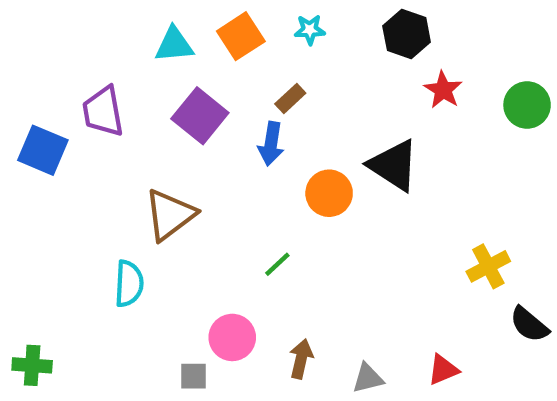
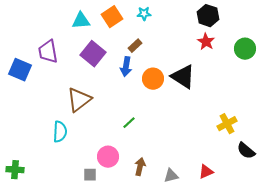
black hexagon: (407, 34) -> (208, 16), moved
orange circle: (329, 193) -> (153, 79), moved

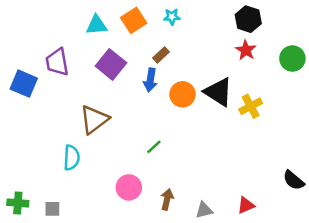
yellow cross: (227, 124) -> (251, 106), moved
gray square: (90, 175) -> (52, 209), moved

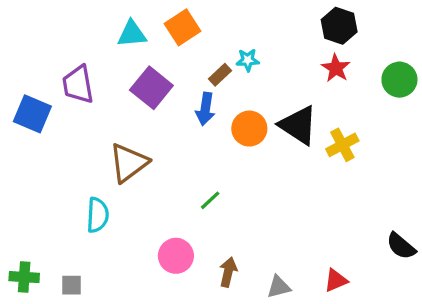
cyan star: (172, 17) -> (248, 60), moved

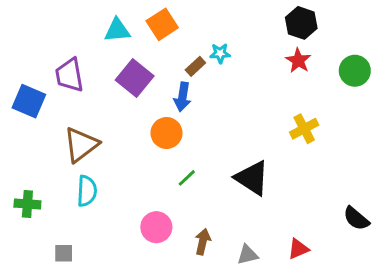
black triangle: (298, 125) -> (252, 178), moved
orange circle: (249, 129) -> (166, 133), moved
brown triangle: (129, 163) -> (81, 145), moved
green cross: (24, 277) -> (27, 204), moved

